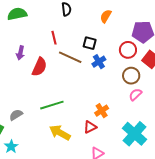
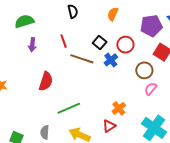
black square: (90, 43) -> (100, 43), turned 32
red circle: (128, 50) -> (125, 45), moved
purple arrow: (20, 53) -> (32, 45), moved
red semicircle: (39, 67) -> (46, 81), moved
gray semicircle: (16, 115) -> (45, 132), moved, turned -48

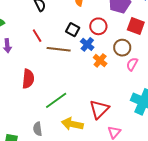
orange cross: (119, 108) -> (100, 60), moved
red triangle: (109, 126) -> (99, 109), size x1.5

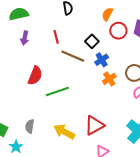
red circle: (98, 26) -> (118, 31), moved
green line: (56, 100) -> (57, 91), moved

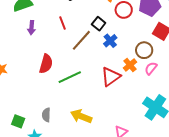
brown line: (73, 56) -> (81, 40), turned -65
orange cross: (109, 79) -> (130, 65), moved
red triangle: (94, 125) -> (111, 77), moved

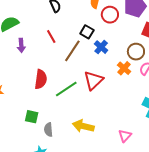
red triangle: (111, 77) -> (93, 80), moved
green square: (18, 121) -> (32, 117), moved

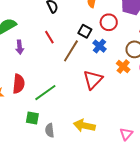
red circle: (110, 15) -> (109, 22), moved
red semicircle: (41, 79) -> (19, 84), moved
green line: (66, 89) -> (45, 93), moved

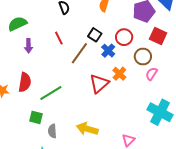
red circle: (109, 22) -> (124, 37), moved
orange cross: (123, 66) -> (119, 74), moved

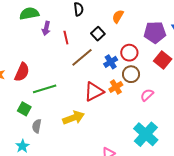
black square: (95, 35) -> (98, 34), moved
purple arrow: (28, 46) -> (46, 28), moved
brown circle: (143, 56) -> (131, 74), moved
yellow arrow: (87, 129) -> (73, 118), moved, turned 130

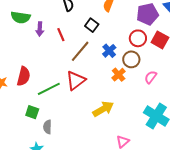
green semicircle: (29, 14) -> (21, 17), turned -150
red circle: (129, 53) -> (138, 38), moved
red triangle: (94, 92) -> (76, 80), moved
yellow arrow: (73, 118) -> (103, 109), moved

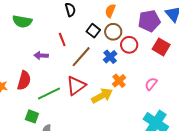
purple arrow: (40, 29) -> (41, 56), moved, turned 88
red circle: (138, 38) -> (129, 45), moved
brown circle: (131, 59) -> (113, 32), moved
yellow arrow: (103, 109) -> (102, 96), moved

